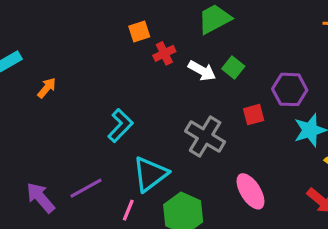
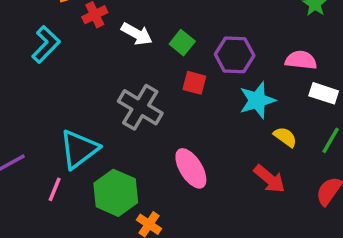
green square: (233, 68) -> (182, 43), moved
red square: (254, 115) -> (194, 83), turned 30
cyan L-shape: (120, 126) -> (46, 44), moved

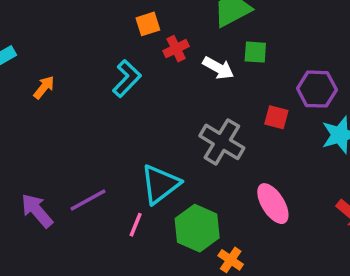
green square: (182, 43) -> (255, 52), moved, turned -35

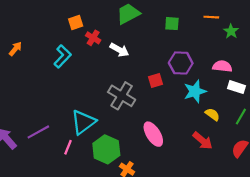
red cross: (176, 49) -> (93, 38), turned -32
green square: (255, 52) -> (172, 24), moved
orange arrow: (44, 87) -> (15, 49), moved
red square: (276, 117) -> (155, 81), turned -32

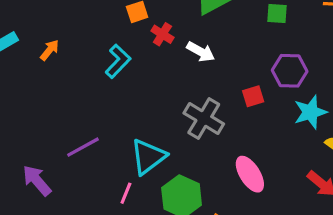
purple line: (38, 132) -> (83, 147), moved

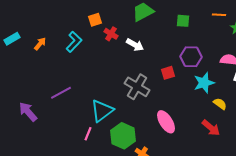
cyan L-shape: (118, 61) -> (74, 42), moved
purple line: (83, 147) -> (61, 93), moved
purple arrow: (37, 180) -> (28, 112), moved

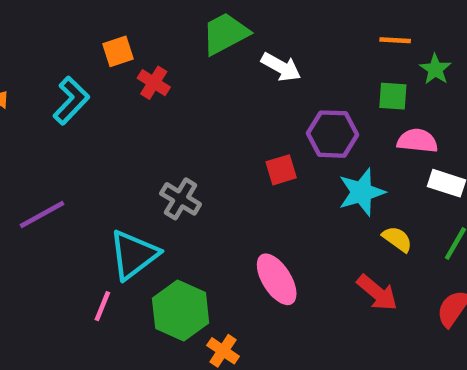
green square: (183, 21) -> (393, 96), moved
white arrow: (135, 45) -> (281, 67), moved
gray cross: (137, 87) -> (181, 199), moved, size x0.7

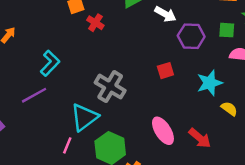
cyan L-shape: (71, 101) -> (50, 63), moved
purple hexagon: (333, 134) -> (191, 36), moved
gray cross: (181, 199) -> (110, 87), size x1.4
red arrow: (377, 293) -> (200, 138), moved

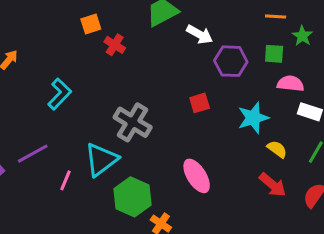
purple line: (34, 95) -> (33, 154), moved
red arrow: (200, 138) -> (273, 185), moved
pink line: (67, 145) -> (66, 180), moved

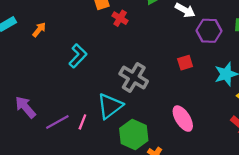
purple line: (33, 154) -> (57, 122), moved

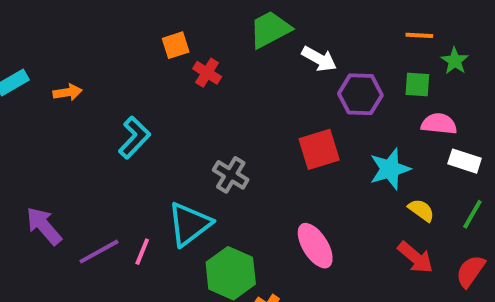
orange arrow: (39, 30) -> (68, 92), turned 42
red square: (185, 63) -> (319, 149), size x1.5
gray cross: (134, 78) -> (231, 175), size x0.7

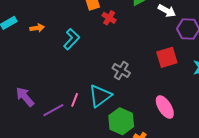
cyan L-shape: (134, 138) -> (72, 39), moved
pink line: (142, 252) -> (75, 100), moved

